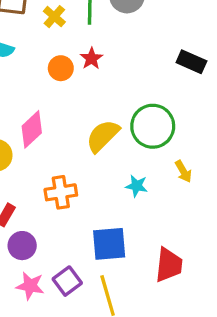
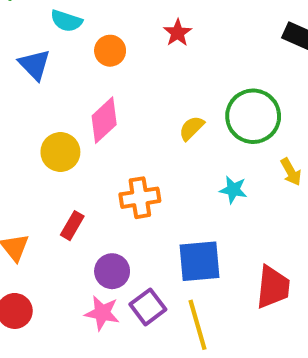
orange circle: (61, 68) -> (110, 51), moved
yellow semicircle: (103, 136) -> (192, 128), size x0.6
purple circle: (22, 246) -> (112, 271), moved

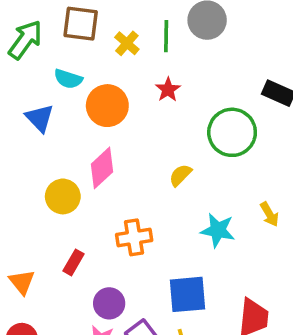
orange circle: (110, 51) -> (107, 106), size x1.5
green circle: (253, 116) -> (232, 132), moved
cyan star: (233, 190) -> (218, 230), size x1.4

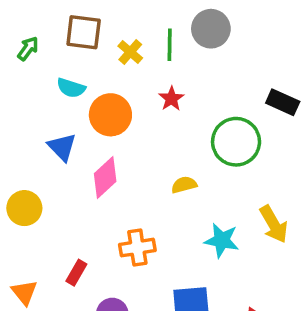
green arrow: (25, 40) -> (28, 48), size x0.6
blue triangle: (40, 118) -> (62, 147), moved
yellow semicircle: (180, 175) -> (184, 185), turned 30
yellow circle: (63, 196) -> (24, 208), moved
yellow arrow: (269, 214) -> (274, 224), size x1.5

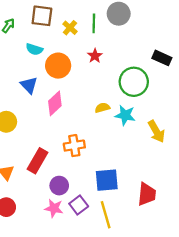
cyan star: (222, 240) -> (125, 115), moved
red rectangle: (76, 273) -> (38, 161), size x1.6

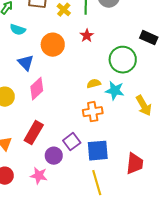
cyan semicircle: (34, 49) -> (18, 30), moved
pink diamond: (55, 103) -> (37, 89), moved
orange cross: (74, 146) -> (93, 112), moved
purple square: (79, 205) -> (72, 142), moved
pink star: (54, 208) -> (39, 176), moved

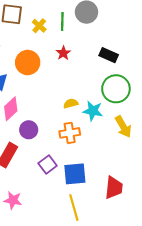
black rectangle: (149, 38) -> (109, 55), moved
green circle: (123, 60) -> (116, 89), moved
purple circle: (54, 156) -> (29, 130), moved

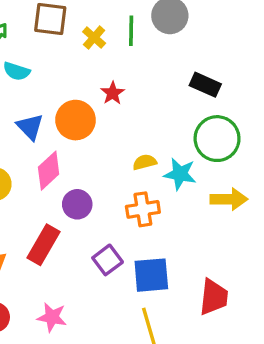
red star: (63, 53) -> (113, 93), moved
orange circle: (28, 63) -> (76, 120), moved
yellow arrow: (123, 127) -> (229, 199), turned -60

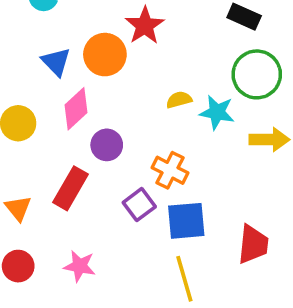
red star: (113, 93) -> (145, 26), size x1.5
orange cross: (143, 209) -> (170, 170), moved, turned 36

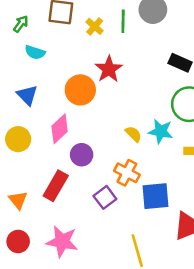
blue triangle: (56, 62) -> (27, 95), moved
yellow semicircle: (179, 100) -> (133, 134), moved, turned 60
blue square: (186, 221) -> (155, 196), moved
pink star: (80, 266) -> (62, 241), size x1.4

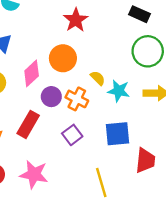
orange circle: (80, 90) -> (63, 58), moved
cyan star: (161, 131) -> (119, 91), moved
orange cross: (127, 173) -> (77, 99), moved

